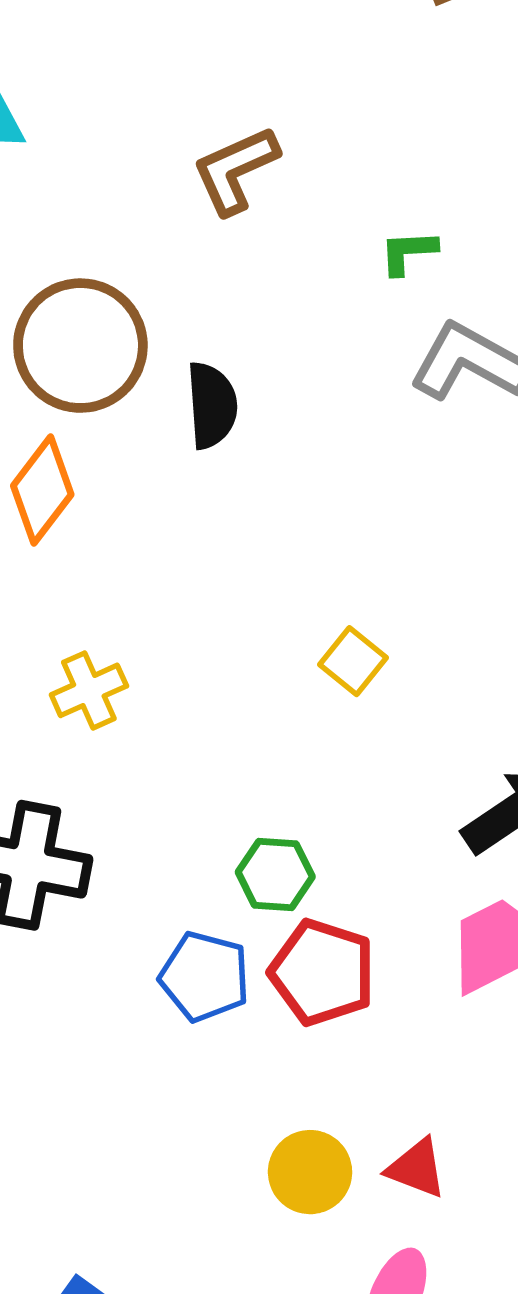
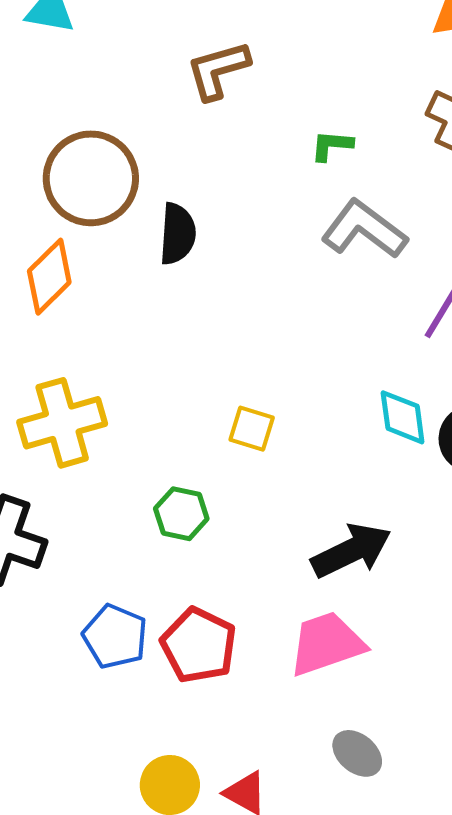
yellow square: (353, 661) -> (252, 429), turned -30
yellow cross: (89, 690) -> (62, 423), size x1.6
green hexagon: (275, 874) -> (181, 514), moved

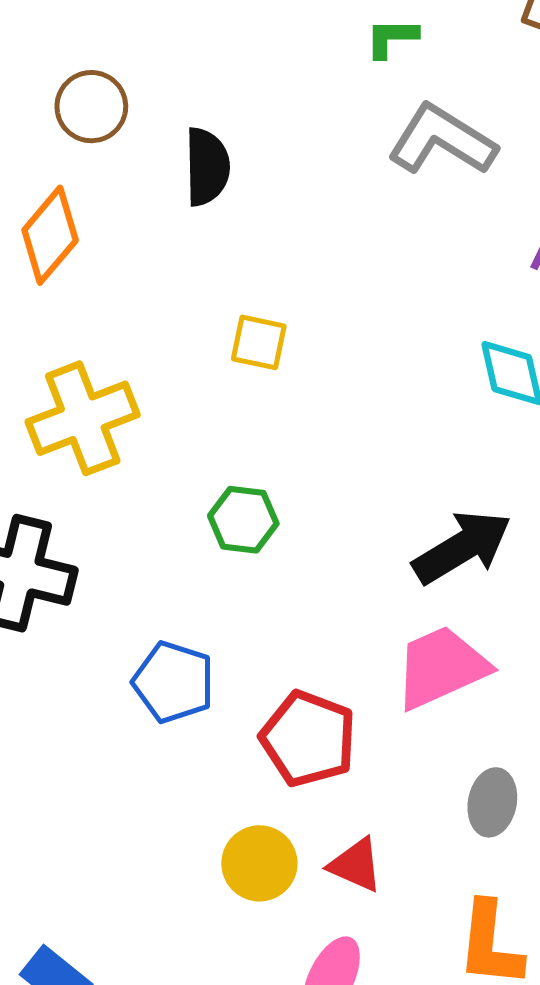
brown circle: (91, 178) -> (91, 107), size x0.6
yellow square: (252, 429) -> (259, 342), moved
red pentagon: (199, 645) -> (308, 739), moved
gray ellipse: (357, 753) -> (492, 802), turned 66

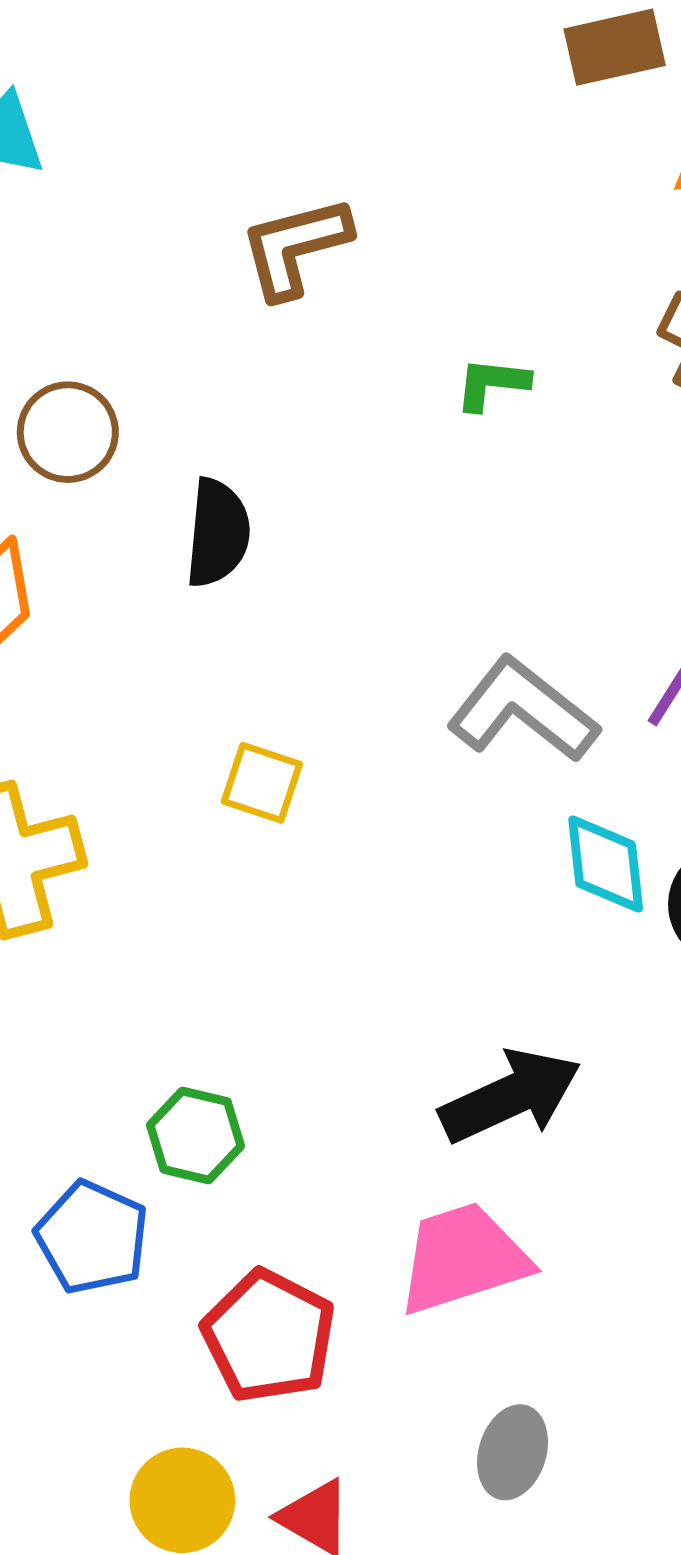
gray L-shape: (442, 140) -> (523, 710), moved
green hexagon: (243, 520) -> (195, 1135), moved

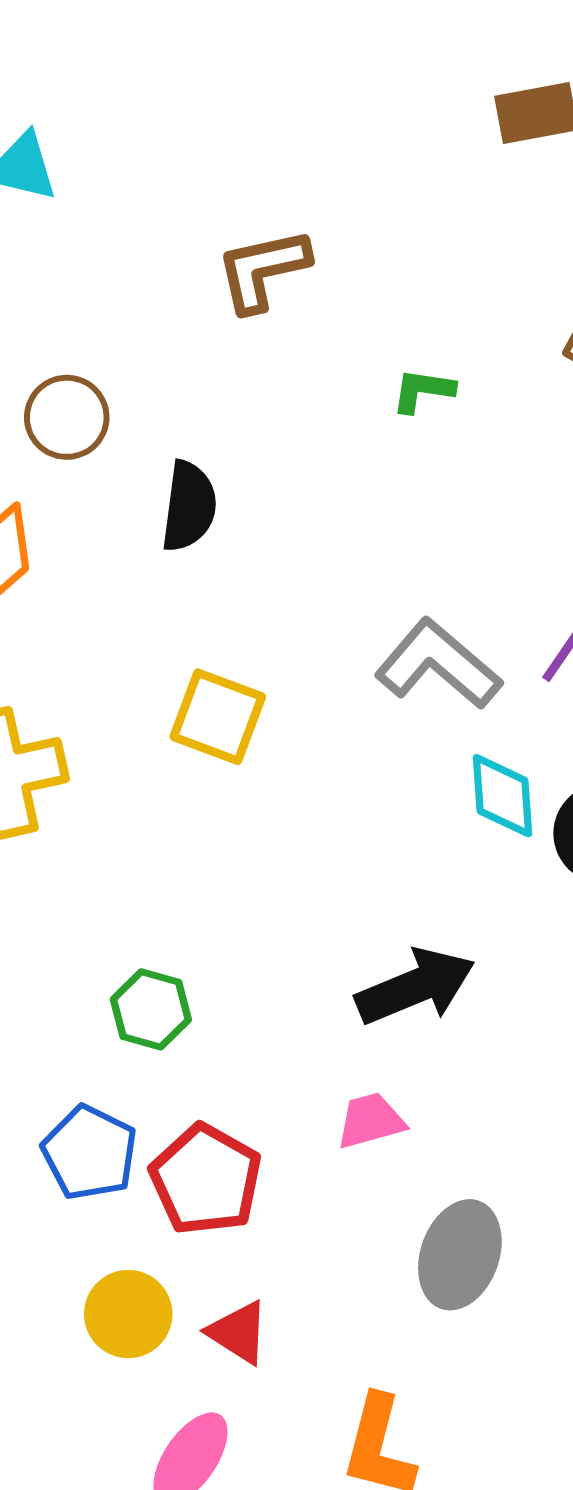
yellow square: (262, 783) -> (218, 717), size x1.4
blue pentagon: (92, 1237) -> (90, 1153), moved
pink trapezoid: (463, 1258) -> (371, 1121), size x0.6
gray ellipse: (513, 1452) -> (460, 1255), moved, size x1.4

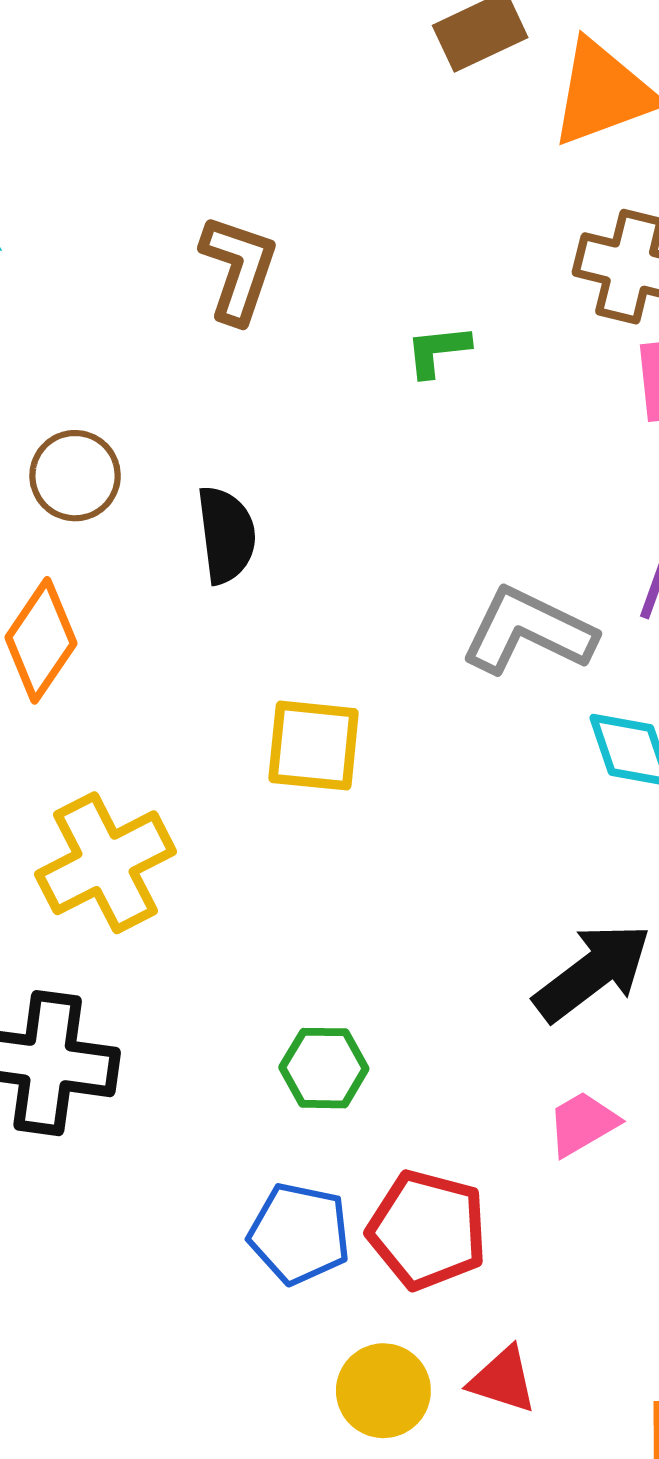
brown L-shape: (263, 270) -> (239, 269), turned 136

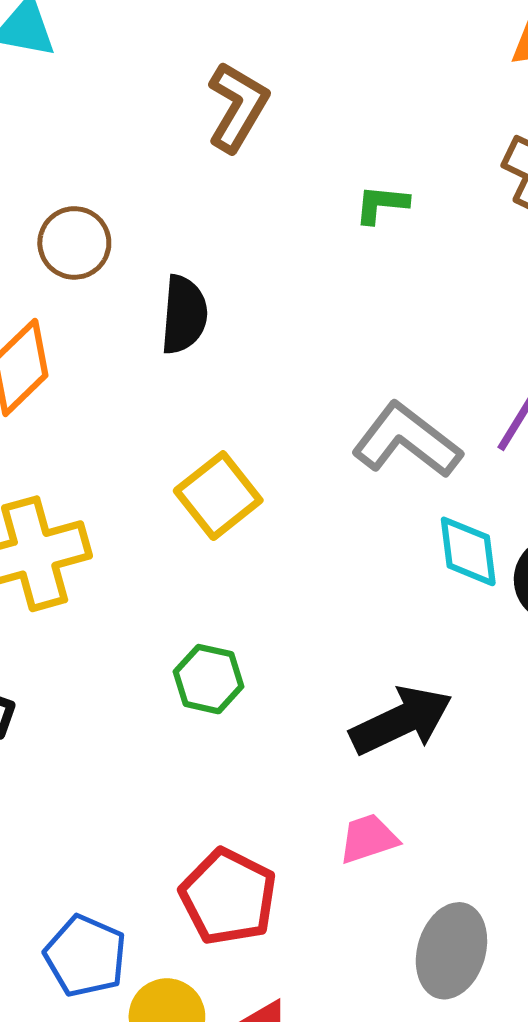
yellow square: (314, 746) -> (218, 496), turned 34
green hexagon: (324, 1068) -> (209, 679), moved
blue pentagon: (299, 1234) -> (85, 956), moved

